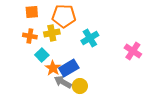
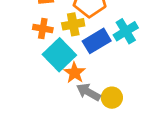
cyan square: (42, 55) -> (59, 55), size x1.6
blue rectangle: (69, 68) -> (97, 41), moved

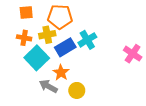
orange star: (75, 73) -> (61, 73), moved
gray arrow: (88, 92) -> (48, 86), moved

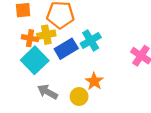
orange cross: (24, 38) -> (30, 38), moved
orange star: (61, 73) -> (94, 81), moved

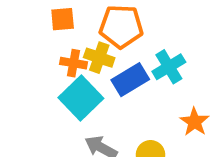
yellow cross: (46, 35) -> (99, 58), turned 30
orange star: (94, 81) -> (194, 122), moved

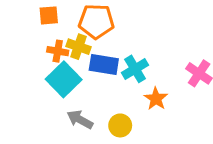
cyan cross: (169, 67) -> (135, 69), moved
blue rectangle: (130, 80) -> (104, 64), turned 40

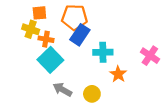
yellow cross: (78, 47) -> (31, 29), moved
blue rectangle: (104, 64) -> (80, 35), moved, turned -65
cyan cross: (135, 69) -> (103, 52), turned 30

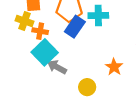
cyan cross: (103, 52) -> (98, 15), moved
gray arrow: (62, 90) -> (57, 67), moved

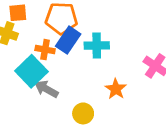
cyan cross: (98, 15) -> (97, 45), moved
orange cross: (40, 31) -> (45, 50), moved

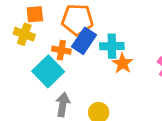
gray arrow: (46, 89) -> (63, 105), moved, turned 70
orange star: (116, 89) -> (122, 63), moved

